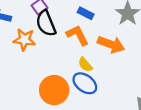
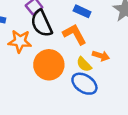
orange arrow: (111, 44) -> (101, 56), moved, size x0.6
orange circle: (54, 90) -> (49, 65), moved

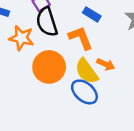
yellow semicircle: (84, 64) -> (87, 71), size x1.5

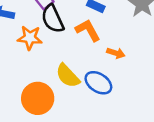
orange circle: (49, 67) -> (38, 98), moved
yellow semicircle: (87, 71) -> (68, 76), moved

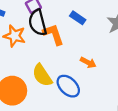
orange L-shape: (88, 30) -> (53, 34), moved

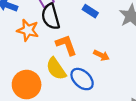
orange L-shape: (53, 34) -> (66, 45), moved

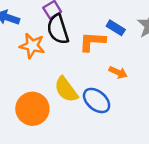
blue rectangle: (90, 11) -> (116, 28), moved
orange L-shape: (66, 45) -> (92, 42), moved, turned -65

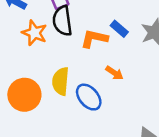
yellow semicircle: (66, 89) -> (61, 81), turned 32

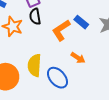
black semicircle: (62, 21) -> (35, 16), size x0.7
orange L-shape: (94, 38) -> (61, 30), turned -45

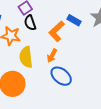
orange arrow: (78, 58) -> (52, 56), moved, turned 96
yellow semicircle: (35, 65) -> (26, 57), moved

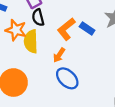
blue rectangle: (74, 20) -> (87, 28), moved
yellow semicircle: (26, 57) -> (31, 41), moved

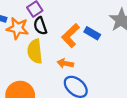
orange star: (16, 30) -> (18, 28), moved
orange arrow: (59, 55) -> (65, 63), turned 72

